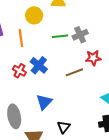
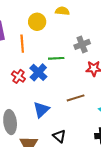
green line: (60, 36) -> (56, 58), moved
brown line: (74, 72) -> (76, 98), moved
black triangle: (64, 127) -> (59, 136), turned -32

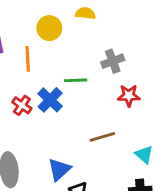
blue triangle: (41, 110) -> (59, 169), moved

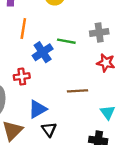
orange line: (28, 59) -> (23, 29), moved
red cross: (22, 105) -> (22, 77), moved, turned 35

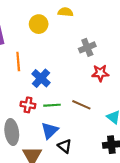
green line: (66, 41) -> (52, 105), moved
red cross: (22, 77) -> (28, 105), turned 32
brown line: (78, 91) -> (81, 105), turned 42

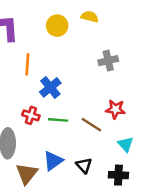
red star: (100, 73) -> (115, 109), moved
blue triangle: (50, 131) -> (53, 161), moved
black triangle: (65, 146) -> (84, 165), moved

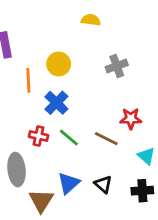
yellow circle: (57, 26) -> (59, 64), moved
green line: (58, 120) -> (69, 138), turned 42

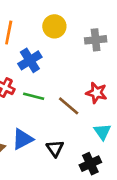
yellow circle: (59, 64) -> (54, 26), moved
green line: (69, 138) -> (34, 96), turned -40
black cross: (142, 191) -> (90, 164), turned -35

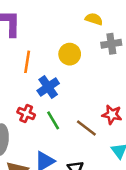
gray cross: (96, 40) -> (111, 44), moved
green line: (34, 96) -> (53, 120), turned 48

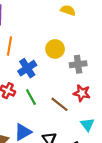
gray cross: (111, 44) -> (78, 64), moved
yellow circle: (70, 54) -> (55, 49), moved

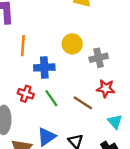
blue cross: (27, 68) -> (44, 67), turned 36

